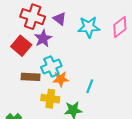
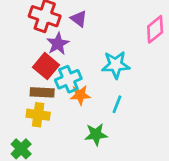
cyan star: (89, 27) -> (116, 65), moved
red square: (21, 46) -> (46, 66), moved
yellow cross: (50, 99) -> (38, 115), moved

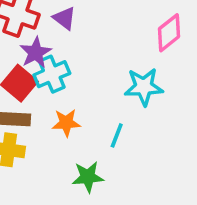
cyan star: (116, 65) -> (144, 87), moved
cyan cross: (68, 79) -> (52, 74), moved

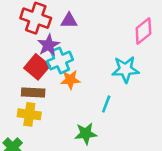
purple triangle: (64, 18) -> (69, 21), turned -36
orange star: (66, 123) -> (70, 80), moved

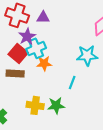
yellow cross: (29, 114) -> (35, 105), moved

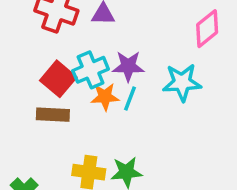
purple star: (27, 36) -> (128, 66), moved, turned 30
cyan line: (72, 82) -> (130, 99), moved

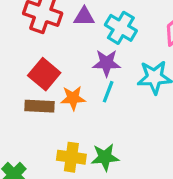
cyan cross: (91, 70) -> (121, 28), moved, turned -36
orange star: (105, 97) -> (73, 98), moved

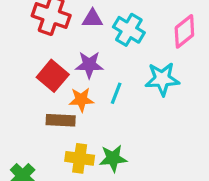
purple star: (107, 63) -> (89, 65), moved
brown rectangle: (39, 106) -> (61, 120), moved

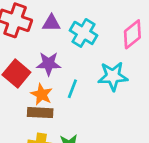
orange star: (81, 100) -> (42, 94), turned 30
brown rectangle: (61, 120) -> (40, 113), moved

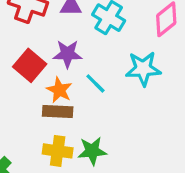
cyan line: (72, 89) -> (95, 83), turned -66

